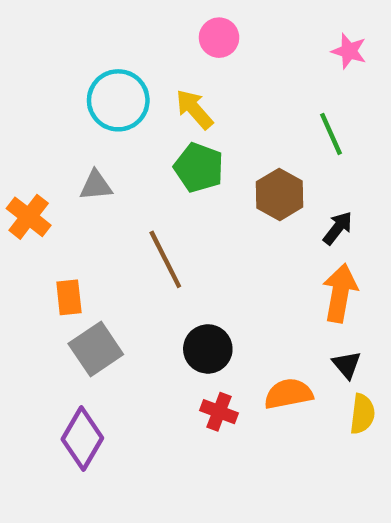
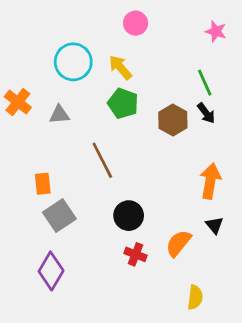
orange cross: (29, 217) -> (18, 102), moved
black arrow: (338, 228) -> (206, 113), moved, turned 105
orange semicircle: (288, 394) -> (178, 243), turned -40
yellow semicircle: (362, 414) -> (195, 297), moved

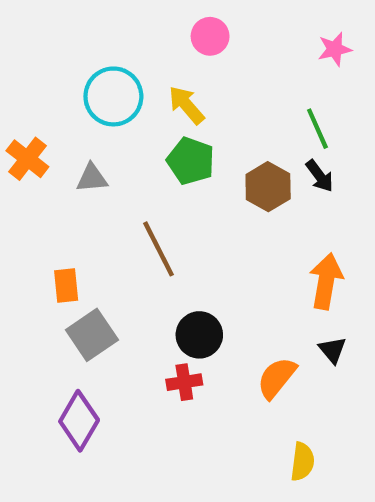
pink star: (216, 31) -> (335, 49), turned -30
red cross: (136, 254) -> (184, 382), moved, turned -30

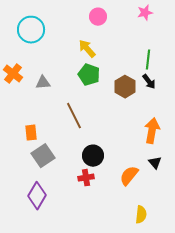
pink star: (335, 49) -> (145, 13), moved
cyan circle: (113, 96) -> (31, 30), moved
green line: (317, 129) -> (148, 60), turned 30

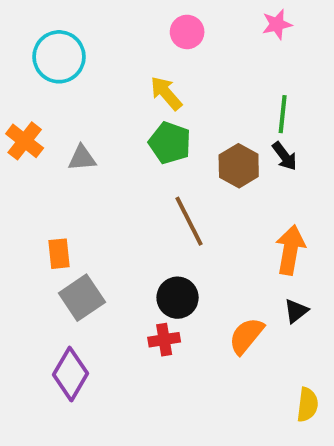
brown line: (74, 116) -> (189, 221), moved
black triangle: (155, 163) -> (296, 311), turned 32
yellow semicircle: (141, 215) -> (307, 405), moved

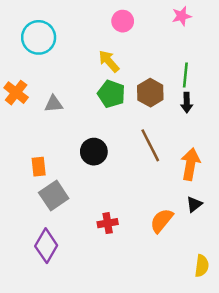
black arrow: (285, 156) -> (187, 103), turned 36
brown hexagon: (239, 166) -> (150, 93), moved
brown line: (189, 221) -> (150, 145), moved
black circle: (178, 298) -> (94, 152), moved

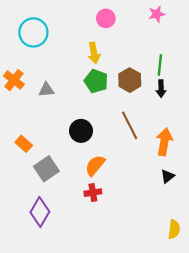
yellow arrow: (109, 61) -> (94, 53), turned -150
orange rectangle: (39, 167) -> (24, 144), moved, turned -42
orange semicircle: (162, 221) -> (95, 165), moved

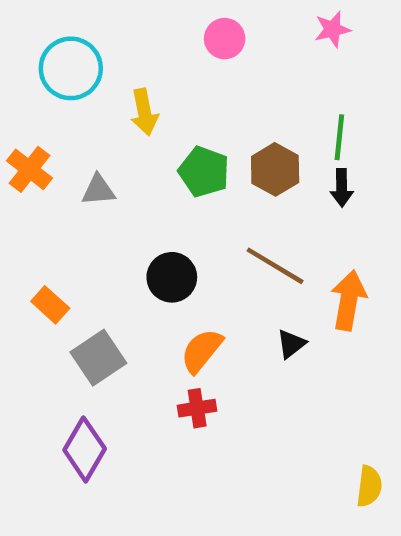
yellow arrow: (94, 53) -> (144, 112), moved
brown line: (130, 125) -> (275, 266), turned -32
black triangle: (168, 176) -> (291, 344), moved

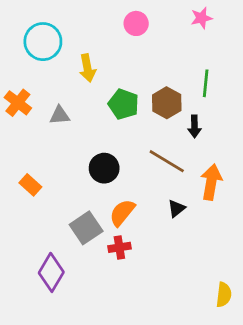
black arrow: (342, 188) -> (195, 126), moved
gray square: (98, 358) -> (86, 228), moved

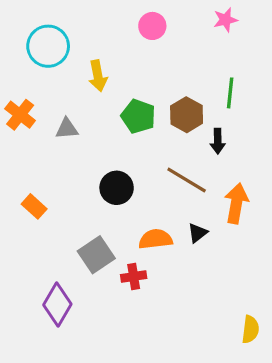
orange semicircle: (122, 213) -> (155, 239), moved, turned 44

